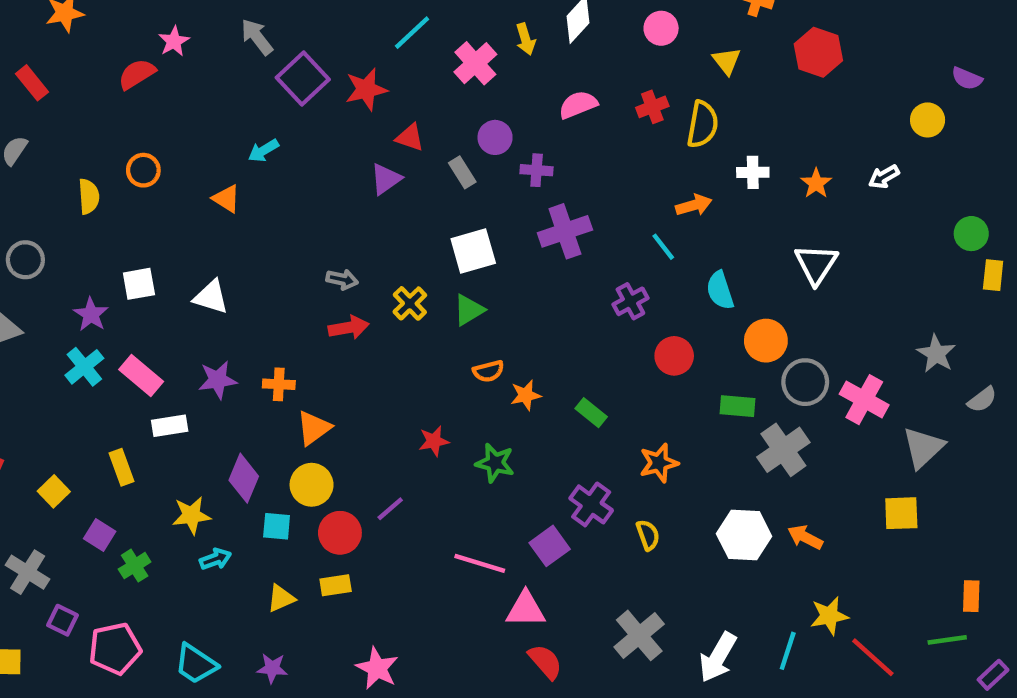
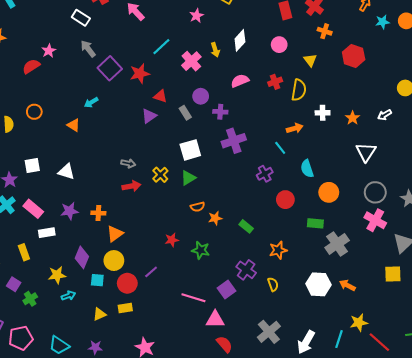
white triangle: (816, 264) -> (366, 152), moved
gray circle: (805, 382) -> (375, 192), moved

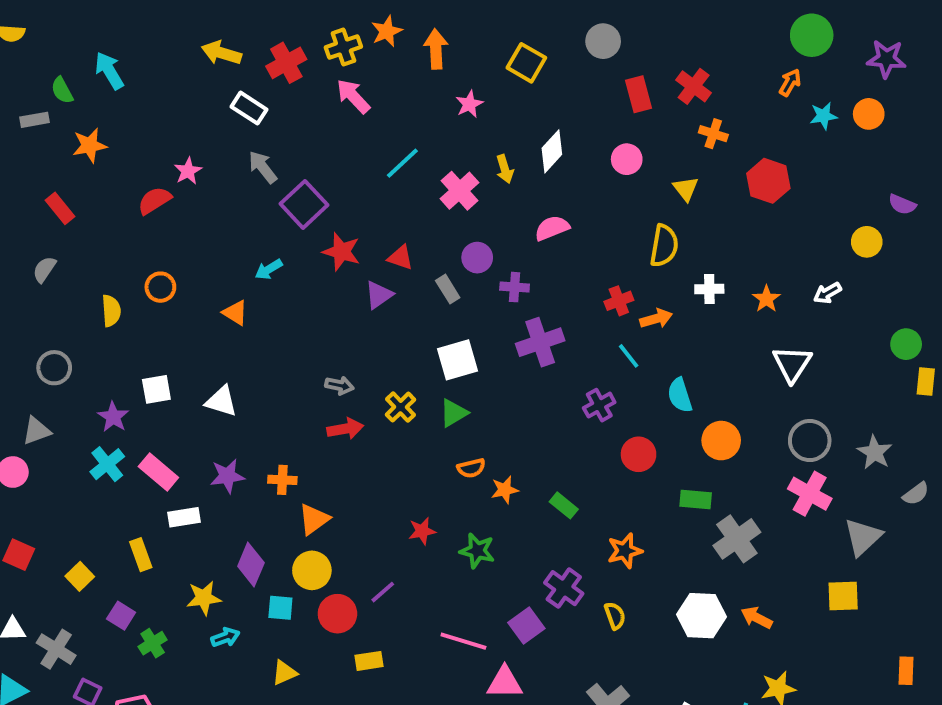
red star: (140, 74) -> (341, 252), moved, turned 30
red cross: (275, 82) -> (619, 301), moved
yellow rectangle: (125, 308) -> (369, 661), moved

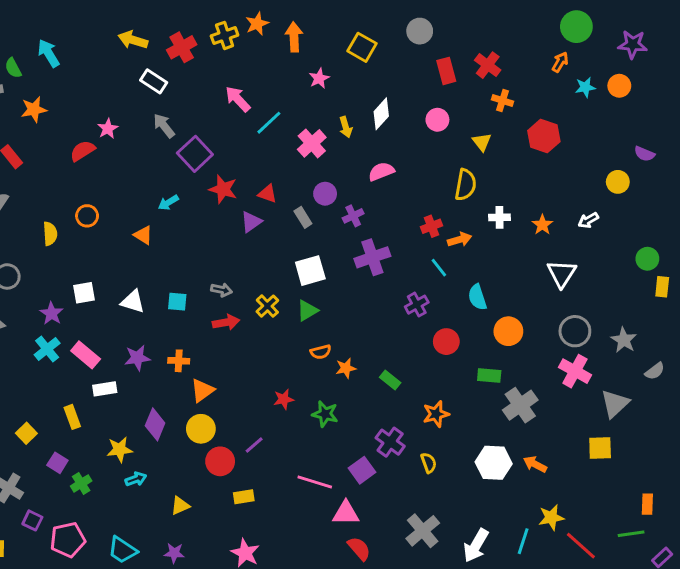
pink arrow: (353, 96) -> (238, 99), moved
purple cross: (515, 287) -> (353, 216), turned -30
cyan square: (280, 608) -> (177, 302), moved

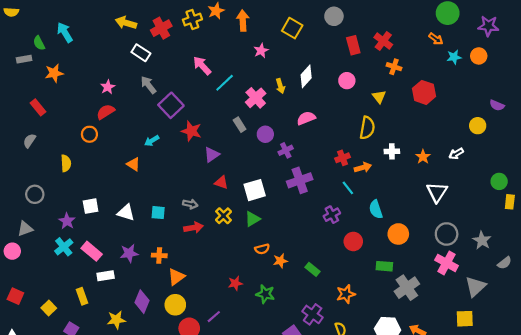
orange arrow: (560, 62) -> (436, 39), turned 96
red semicircle: (83, 151) -> (106, 112), moved
red triangle: (267, 194) -> (221, 183), moved
orange circle: (87, 216) -> (89, 134), moved
gray rectangle: (303, 217) -> (240, 125), moved

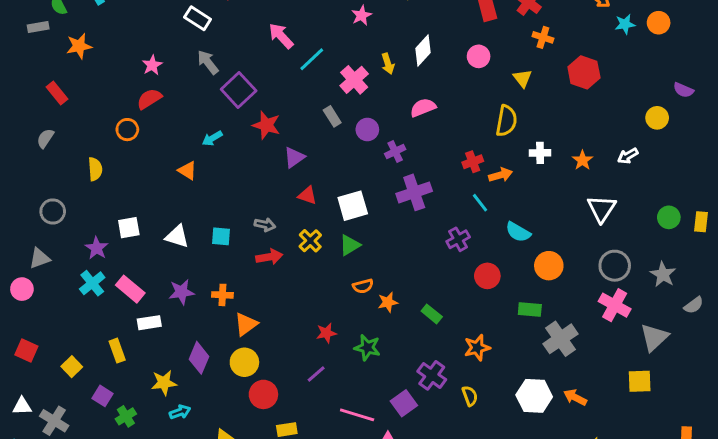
green circle: (499, 181) -> (669, 217), moved
cyan semicircle: (376, 209) -> (518, 232), turned -42
purple line: (214, 317) -> (316, 374), moved

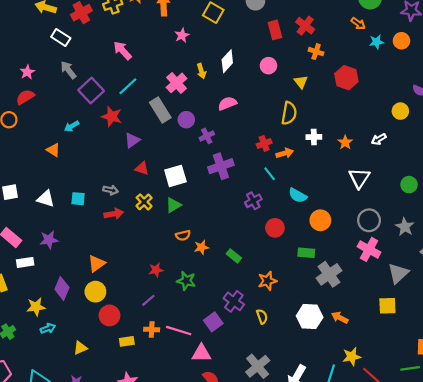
cyan line: (312, 59) -> (128, 86), moved
gray rectangle: (332, 116) -> (160, 110), size x1.6
orange cross: (222, 295) -> (152, 329), moved

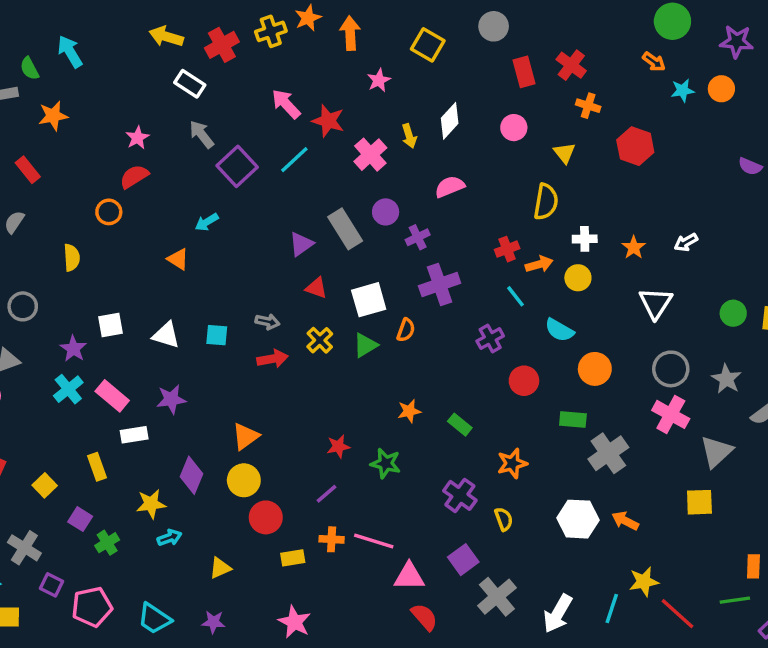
gray rectangle: (160, 110) -> (345, 229), moved
yellow circle: (400, 111) -> (578, 278), moved
red star: (112, 116) -> (328, 121), moved
orange semicircle: (183, 235) -> (406, 330), moved, turned -56
purple square: (213, 322) -> (463, 560), moved

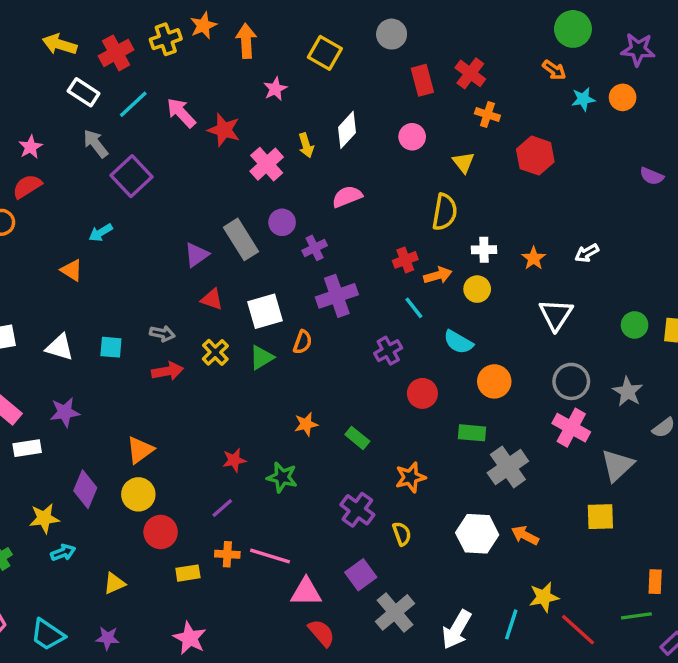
cyan line: (294, 160) -> (133, 104), moved

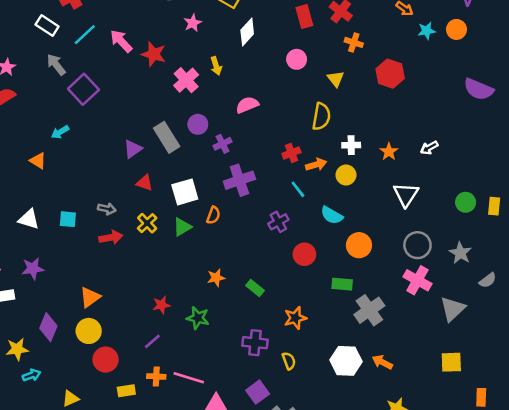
white diamond: (347, 130) -> (247, 32), moved
purple semicircle: (652, 176) -> (479, 89), size x1.6
purple cross: (357, 510) -> (255, 343), turned -30
yellow square: (600, 517) -> (451, 362), moved

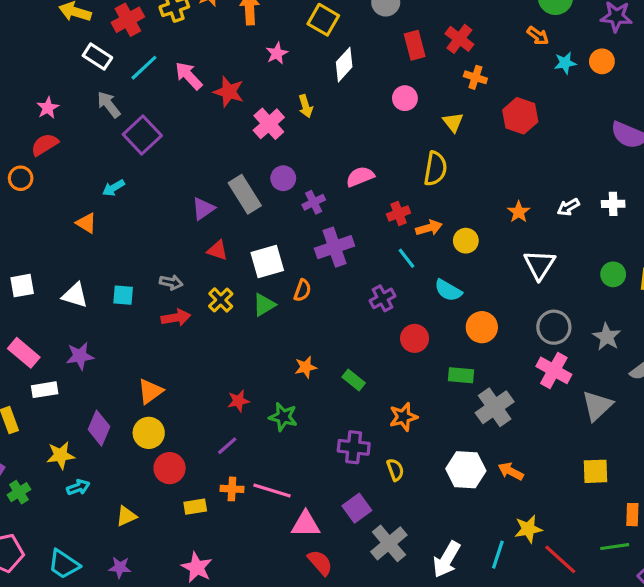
pink semicircle: (247, 105) -> (360, 177), moved
white cross: (351, 145) -> (613, 204), moved

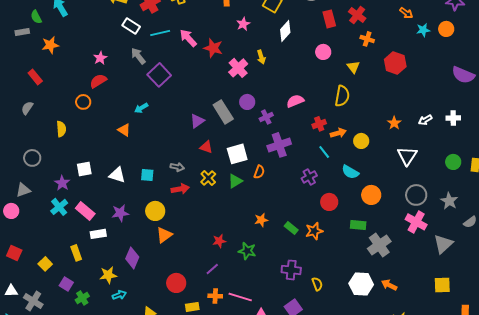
cyan line: (144, 68) -> (160, 33), turned 30
orange star: (403, 417) -> (314, 231), moved
yellow circle: (149, 433) -> (155, 211), moved

